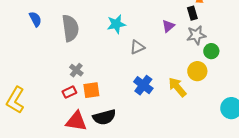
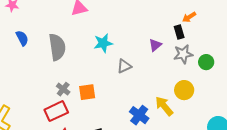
green circle: (211, 51) -> (206, 62), moved
blue cross: (143, 85) -> (139, 115), moved
orange square: (91, 90) -> (87, 92), moved
red rectangle: (69, 92) -> (56, 111), size x1.6

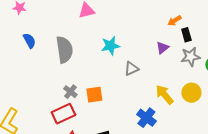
orange arrow: (189, 17) -> (174, 21), moved
yellow arrow: (164, 106) -> (164, 95), moved

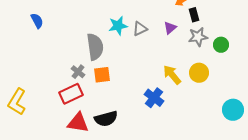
gray semicircle: (64, 50) -> (95, 47), moved
gray triangle: (131, 69) -> (140, 29), moved

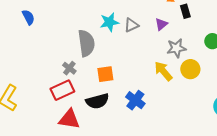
gray star: (198, 37) -> (176, 48), moved
orange square: (102, 75) -> (105, 74), moved
blue cross: (154, 98) -> (135, 100), moved
black semicircle: (106, 119) -> (97, 101), moved

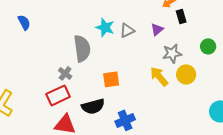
cyan star: (109, 22) -> (105, 27), turned 30
orange square: (105, 74) -> (111, 79), moved
blue cross: (135, 100) -> (125, 120), moved, turned 30

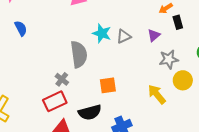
yellow arrow: (159, 76) -> (157, 94), moved

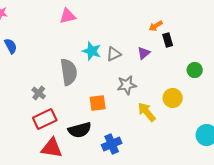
gray star: (169, 59) -> (127, 85), moved
gray cross: (62, 79) -> (39, 93), moved

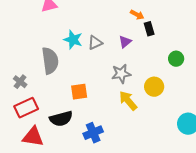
orange arrow: (156, 26) -> (137, 15), turned -120
gray star: (127, 85) -> (121, 74), moved

